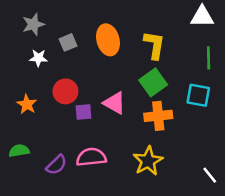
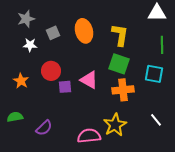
green square: (153, 82) -> (119, 64), turned -35
pink semicircle: (91, 157) -> (89, 136), moved
white line: (210, 175) -> (156, 120), moved

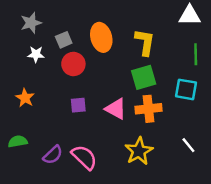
green square: (119, 64) -> (144, 77), turned -35
red circle: (51, 71) -> (73, 64), moved
pink triangle: (89, 80) -> (116, 109), moved
pink semicircle: (89, 136) -> (84, 157), moved, turned 50

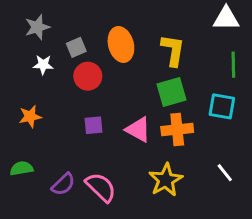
orange star: (25, 98) -> (30, 117), turned 30

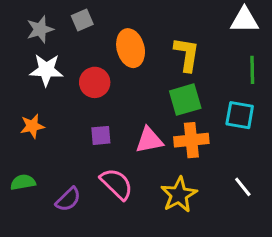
gray square: (76, 47) -> (82, 20), moved
white star: (43, 65) -> (46, 70), size x1.5
pink triangle: (138, 129) -> (149, 140), turned -40
pink semicircle: (101, 187) -> (117, 184), moved

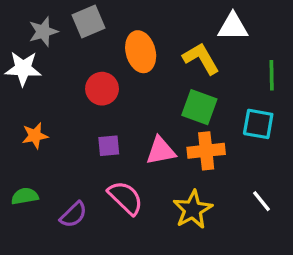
gray square: (82, 20) -> (89, 22), size x1.4
white triangle: (244, 20) -> (233, 27), moved
yellow L-shape: (187, 54) -> (201, 58), turned -39
white star: (46, 70) -> (23, 69), moved
green square: (185, 100) -> (199, 107), turned 36

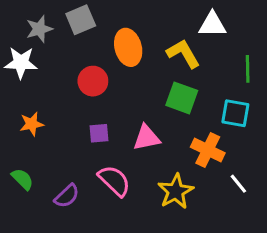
orange cross: (206, 151) -> (208, 150), moved, turned 32
green semicircle: (25, 196) -> (22, 179), turned 55

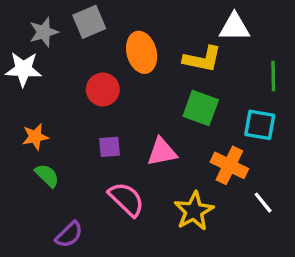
yellow L-shape: (183, 53) -> (202, 59), turned 132
green semicircle: (22, 179) -> (47, 176), moved
purple semicircle: (67, 196) -> (69, 235), moved

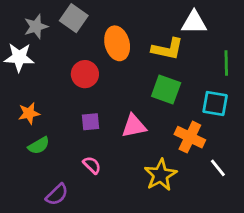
gray square: (89, 22) -> (74, 18), turned -32
green semicircle: (47, 176) -> (39, 146), turned 105
pink semicircle: (126, 199) -> (92, 165), moved, size x0.6

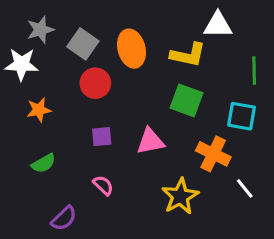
gray square: (74, 18) -> (83, 44), moved
orange star: (29, 113) -> (39, 110), moved

